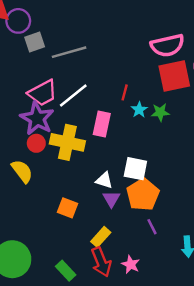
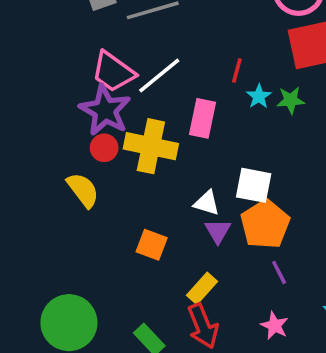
pink trapezoid: (43, 93) -> (113, 72), turned 64
pink star: (131, 264) -> (274, 326), moved

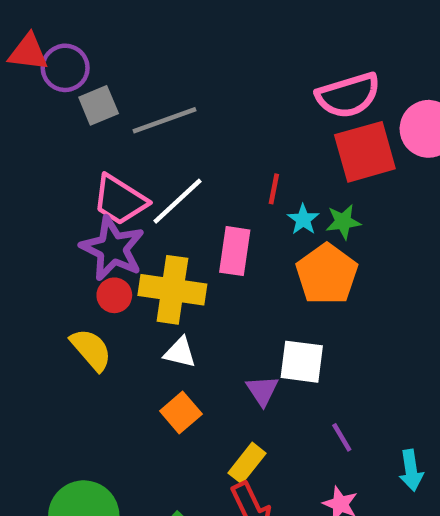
white square: (254, 185) -> (302, 362), moved
white triangle: (207, 203) -> (180, 352), moved
orange pentagon: (265, 224) -> (327, 274), moved
orange square: (152, 245) -> (181, 413), turned 32

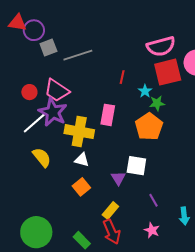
red line: (274, 189) -> (122, 77), moved
white line: (178, 201) -> (35, 123), moved
cyan star: (303, 219) -> (145, 91), moved
red circle: (114, 295) -> (29, 92), moved

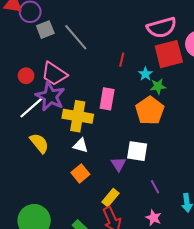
gray line: (78, 55) -> (76, 37), turned 68

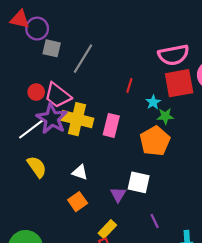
gray square: (45, 30) -> (52, 48), turned 30
gray line: (76, 37) -> (83, 59), turned 68
red circle: (26, 76) -> (36, 92), moved
yellow cross: (78, 116) -> (77, 119), moved

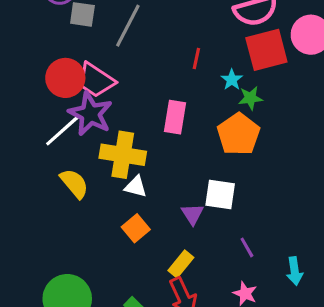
red circle: (36, 92) -> (65, 78), size x1.6
yellow cross: (77, 119) -> (123, 155), moved

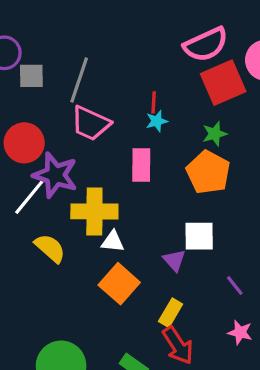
pink trapezoid: (96, 80) -> (91, 123), moved
cyan star: (232, 80) -> (157, 121), moved, turned 30
orange square: (136, 228) -> (119, 284), size x1.4

